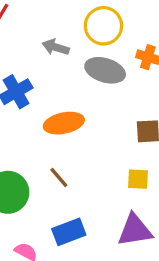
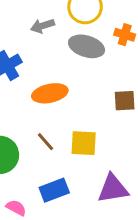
gray arrow: (56, 47) -> (43, 26), turned -35
yellow square: (138, 179) -> (84, 143), moved, size x1.4

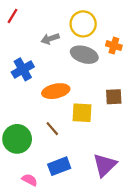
yellow square: (84, 143) -> (82, 113), moved
purple triangle: (113, 189) -> (105, 165), turned -35

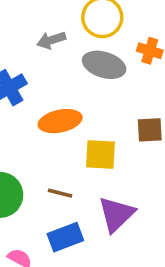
brown line: (52, 129) -> (60, 193), moved, turned -35
purple triangle: (105, 165) -> (116, 214), moved

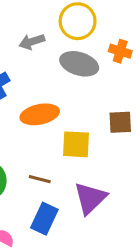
blue rectangle: (65, 237) -> (44, 219), turned -44

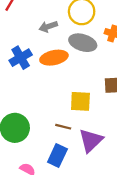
orange ellipse: (40, 114) -> (54, 58), moved
brown line: (40, 179) -> (63, 127), moved

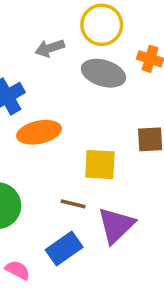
orange ellipse: (54, 58) -> (39, 132), moved
blue rectangle: (57, 155) -> (64, 249), turned 30

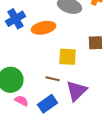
orange ellipse: (39, 132) -> (43, 28), moved
pink semicircle: (18, 270) -> (21, 101), moved

